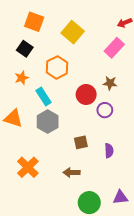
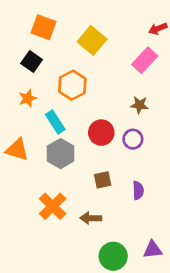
red circle: (86, 94) -> (101, 133), moved
orange cross: (28, 167) -> (53, 206), moved

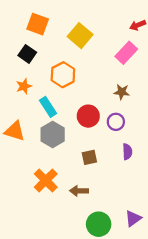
purple semicircle: (138, 190) -> (127, 152), moved
purple triangle: (153, 250) -> (133, 218), turned -30

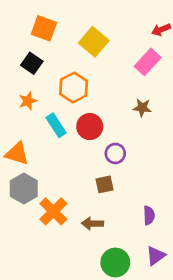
red circle: (88, 116) -> (90, 127), moved
purple circle: (116, 122) -> (115, 153), moved
gray hexagon: (53, 134) -> (24, 188), moved
purple semicircle: (127, 152) -> (149, 215), moved

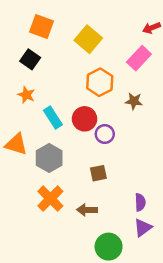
orange hexagon: (74, 88) -> (100, 82), moved
orange star: (28, 101) -> (26, 95), turned -30
purple circle: (115, 153) -> (105, 134), moved
gray hexagon: (24, 188) -> (49, 158), moved
purple triangle: (156, 256) -> (143, 228), moved

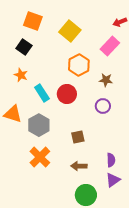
purple circle: (105, 134) -> (103, 106), moved
brown arrow: (87, 210) -> (79, 166), moved

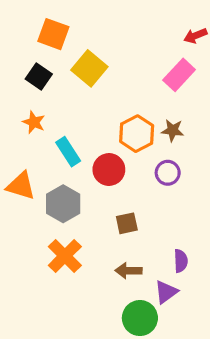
yellow square: (70, 31) -> (89, 68), moved
orange hexagon: (79, 65) -> (137, 134), moved
red circle: (67, 94) -> (109, 170), moved
purple triangle: (113, 180) -> (166, 292), moved

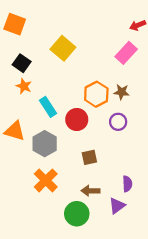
orange square: (53, 34) -> (15, 24), moved
black square: (39, 76) -> (22, 63), moved
green circle: (140, 318) -> (77, 214), moved

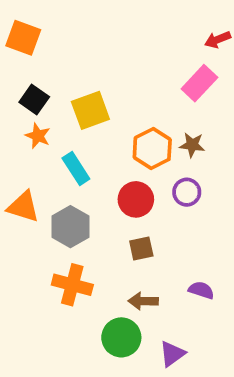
yellow square: (63, 48) -> (90, 110), moved, turned 30
red circle: (77, 120) -> (136, 199), moved
orange cross: (46, 180) -> (72, 285), turned -30
purple semicircle: (127, 184) -> (201, 290), turned -70
purple triangle: (117, 206) -> (172, 354), moved

